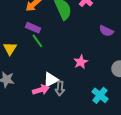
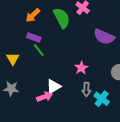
purple semicircle: (106, 31) -> (104, 37), size x1.5
gray arrow: (60, 88) -> (86, 89), moved

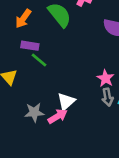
pink star: (81, 68) -> (106, 78), moved
gray star: (11, 89) -> (34, 112), moved

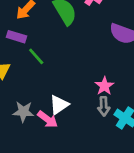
purple rectangle: (30, 46) -> (16, 37), moved
pink arrow: (58, 116) -> (48, 119), turned 60

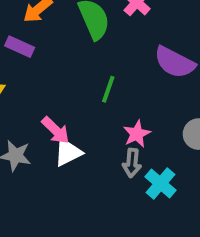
green line: (36, 56) -> (108, 89), moved, turned 54
pink arrow: (48, 119) -> (56, 130), moved

